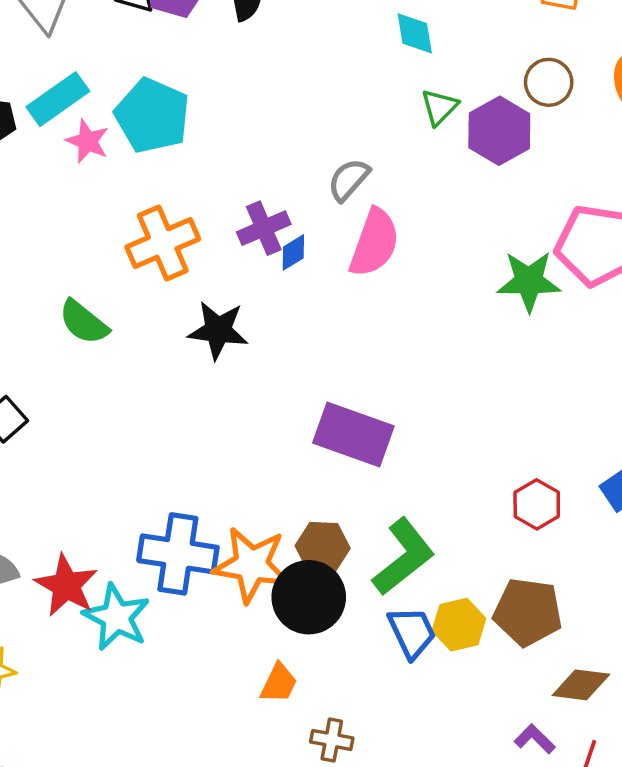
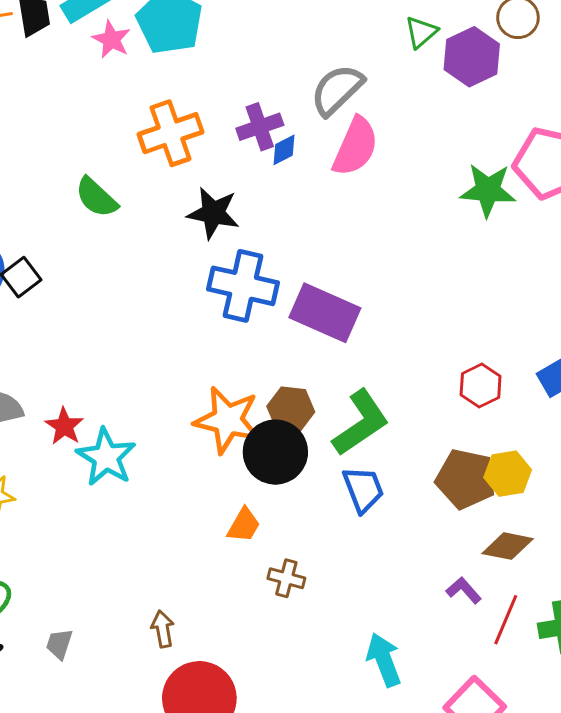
gray semicircle: (349, 180) -> (337, 90), size x1.4
blue cross: (178, 554) -> (243, 286), moved
red star: (66, 585) -> (64, 426), size x0.7
yellow hexagon: (459, 625) -> (508, 474), moved

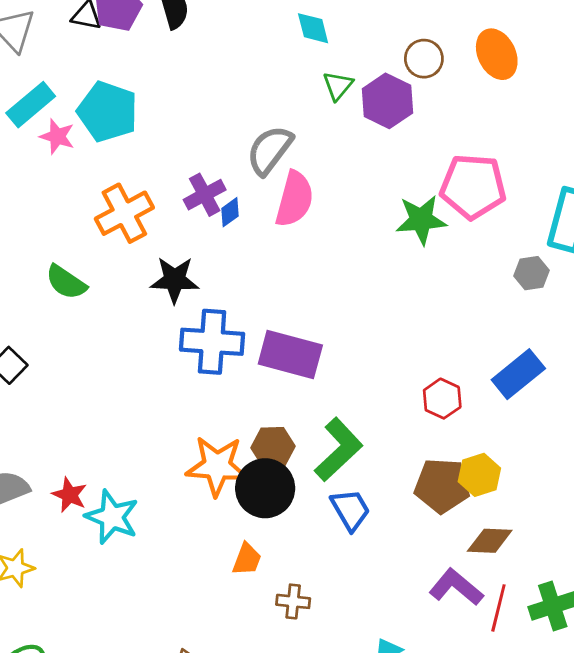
purple L-shape: (464, 590) -> (456, 587), size x1.6

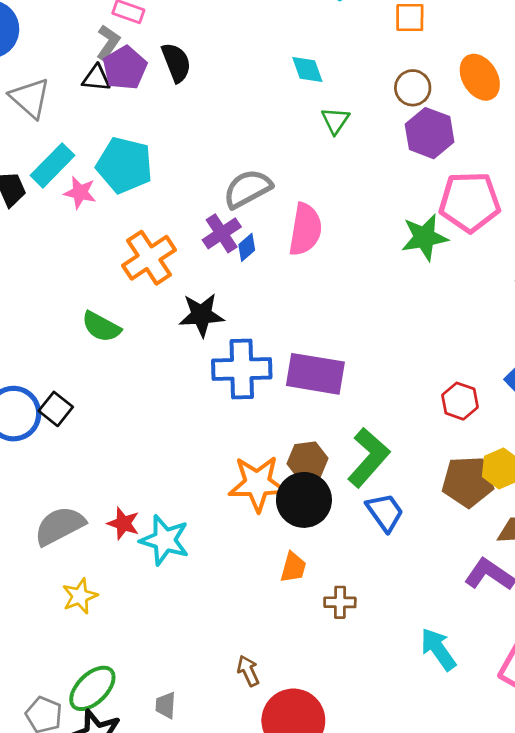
purple hexagon: (387, 101) -> (430, 133), moved
gray semicircle: (270, 150) -> (248, 189), moved, turned 30

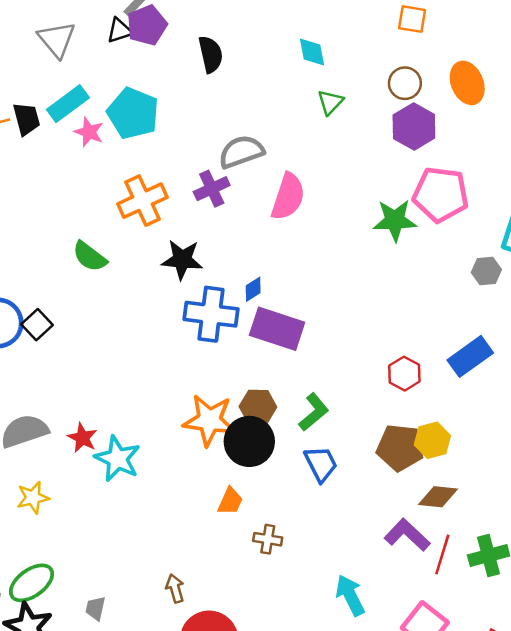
black semicircle: (176, 62) -> (211, 54), moved
black triangle: (96, 78) -> (120, 31), turned -32
blue diamond: (247, 247) -> (253, 289), moved
green L-shape: (369, 458) -> (314, 412), size x0.7

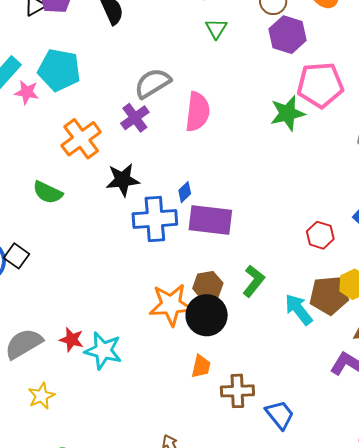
blue trapezoid: (321, 464) -> (280, 415), moved
brown cross: (268, 539) -> (237, 391), size x1.4
cyan arrow: (350, 595) -> (299, 309), moved

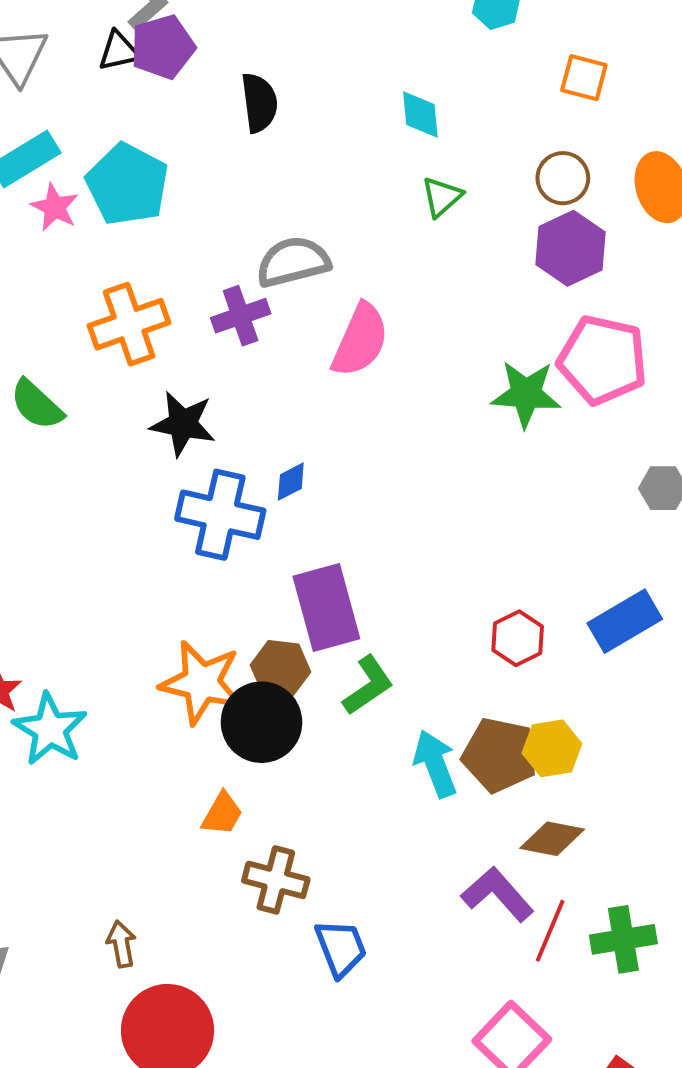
purple rectangle: (210, 220) -> (326, 607), moved, turned 51

